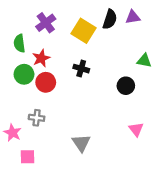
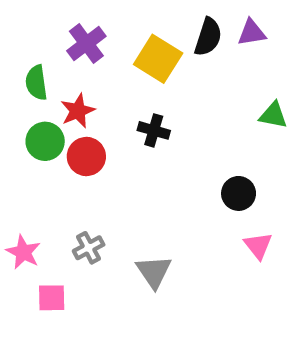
black circle: (126, 86) -> (239, 193), moved
gray cross: (37, 118) -> (89, 248), moved, turned -35

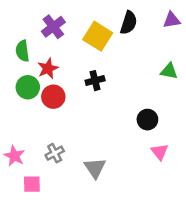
purple triangle: (252, 33) -> (172, 20), moved
black cross: (154, 130) -> (95, 81), turned -30

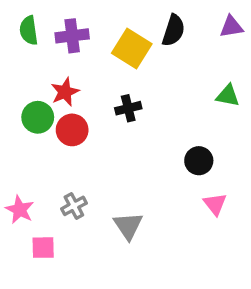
purple cross: (53, 27) -> (72, 36), turned 30
green semicircle: (22, 51) -> (29, 30), moved

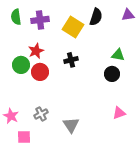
green triangle: (228, 96) -> (118, 55), moved
black circle: (199, 161) -> (112, 74), moved
pink triangle: (215, 204) -> (119, 113), turned 48

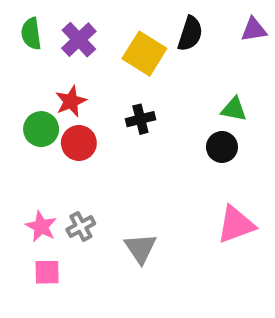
purple cross: (40, 20) -> (79, 40), turned -36
pink triangle: (119, 113) -> (236, 224), size x1.5
pink star: (11, 116) -> (41, 226), moved

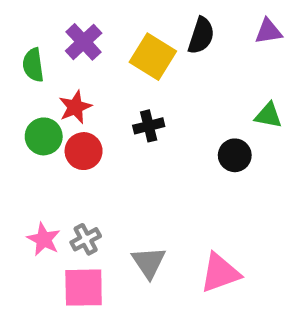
green semicircle: (31, 34) -> (33, 65), moved
green triangle: (234, 109) -> (268, 115), moved
pink triangle: (236, 224) -> (220, 273), moved
pink square: (47, 272) -> (84, 288), moved, size x1.5

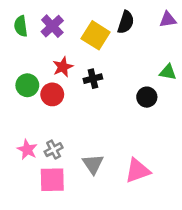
green semicircle: (33, 65) -> (21, 26), moved
red star: (75, 107) -> (63, 67), moved

